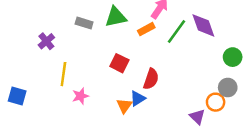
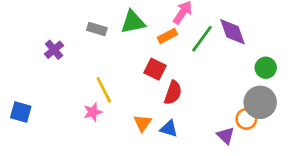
red square: (119, 63) -> (155, 69), moved
yellow line: (63, 74) -> (104, 90), moved, turned -35
gray circle: (228, 88) -> (260, 102), size x1.5
blue triangle: (138, 98) -> (169, 129), moved, turned 49

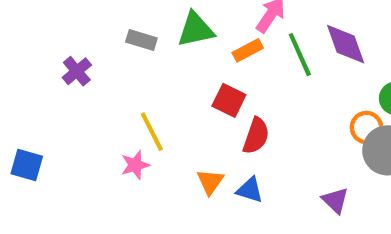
green line: (202, 39) -> (300, 55), turned -60
orange circle: (246, 119) -> (366, 127), moved

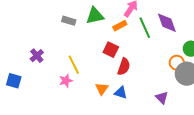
purple cross: (77, 71) -> (37, 56), moved

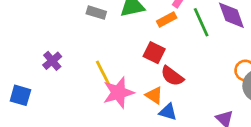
red semicircle: (124, 67) -> (172, 76), turned 108
pink star: (66, 81) -> (118, 93), moved, size x1.6
orange triangle: (102, 89) -> (154, 95), moved, turned -32

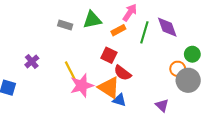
green line: (201, 22) -> (144, 32), turned 40
orange triangle: (154, 95) -> (109, 88), size x1.6

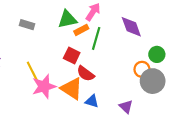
green triangle: (92, 20) -> (67, 19), moved
green line: (144, 32) -> (96, 38), moved
blue triangle: (119, 100) -> (92, 101), moved

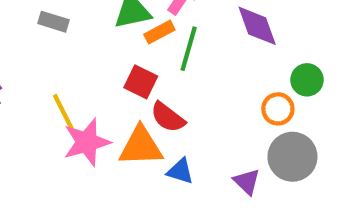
gray circle: (153, 81) -> (292, 157), moved
orange triangle: (72, 88) -> (141, 146), turned -35

